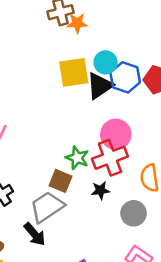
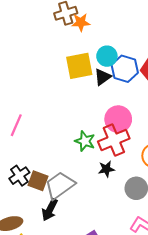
black triangle: (100, 86) -> (103, 77), size x0.7
brown square: (61, 181) -> (38, 181), moved
black arrow: (35, 234) -> (50, 210), turned 70

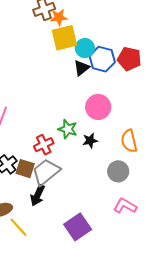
yellow square: (79, 66) -> (64, 38), moved
red cross: (114, 140) -> (44, 145), moved, size x0.7
black star: (106, 169) -> (90, 141), moved

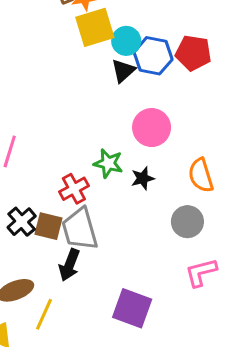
gray trapezoid: (46, 172) -> (80, 229), turned -64
pink L-shape: (125, 206) -> (201, 272), turned -40
yellow line: (18, 227) -> (44, 314), turned 70
purple square: (78, 227) -> (132, 308), turned -32

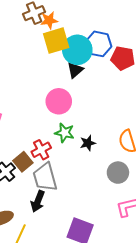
cyan circle: (126, 41) -> (77, 50), size x1.5
blue hexagon: (153, 56) -> (99, 44), moved
pink circle: (152, 128) -> (59, 101), moved
brown square: (48, 226) -> (23, 162), moved, turned 36

